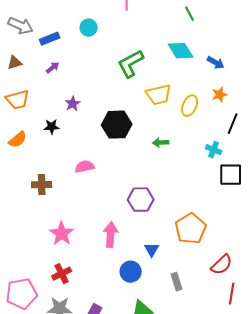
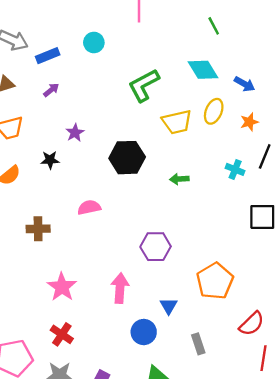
yellow ellipse: (190, 106) -> (214, 111), moved
cyan cross: (214, 150) -> (235, 169), moved
red cross: (62, 274) -> (62, 334), turned -30

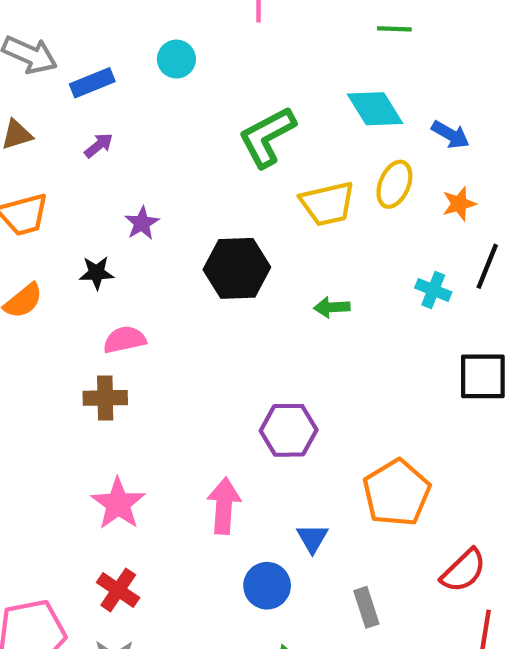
green line: (214, 26) -> (394, 29), turned -60
pink semicircle: (89, 207) -> (125, 340), moved
brown cross: (38, 229) -> (105, 398), moved

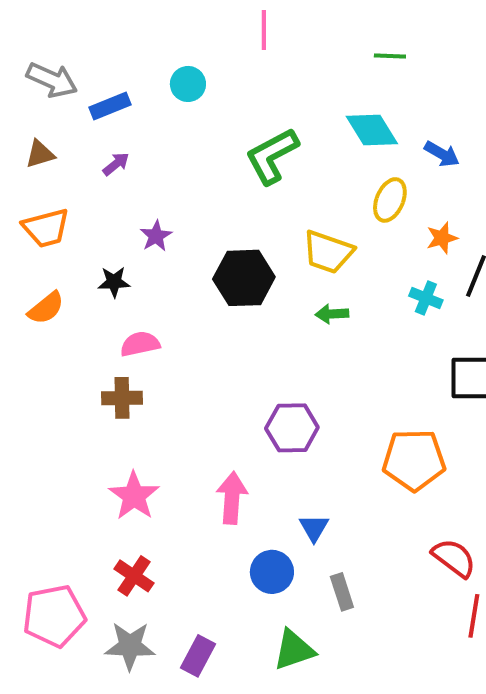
yellow trapezoid: (327, 204) -> (328, 252), moved, turned 32
orange star: (459, 204) -> (442, 238), moved
orange pentagon: (397, 493) -> (414, 460), moved, turned 30
red semicircle: (463, 571) -> (454, 558), turned -99
gray rectangle: (366, 607) -> (342, 592), moved

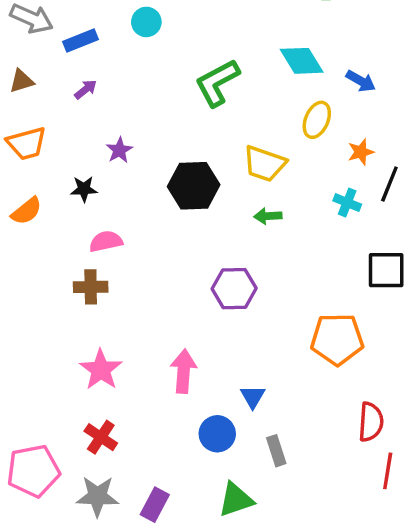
purple hexagon: (292, 428) -> (234, 289), moved
red semicircle: (454, 558) -> (371, 422), turned 57

